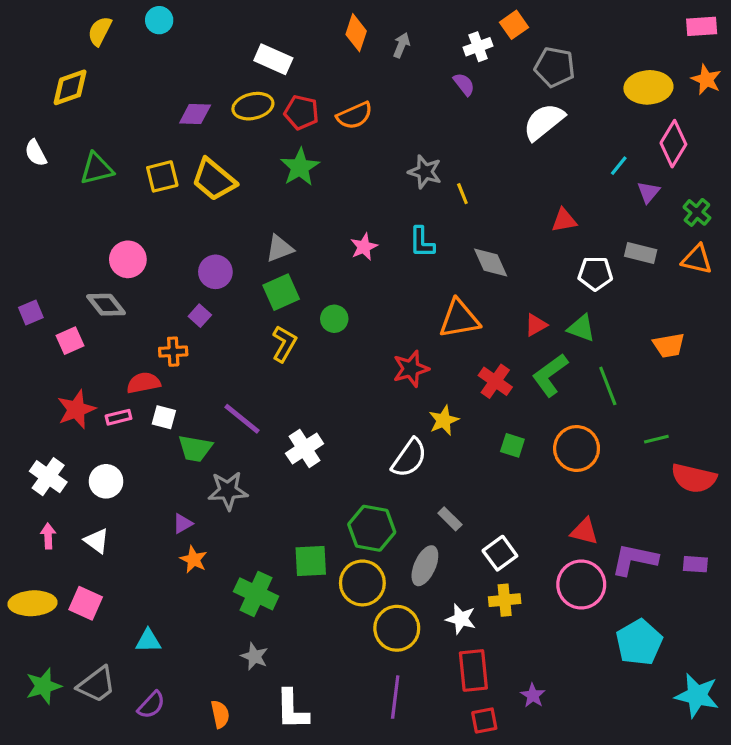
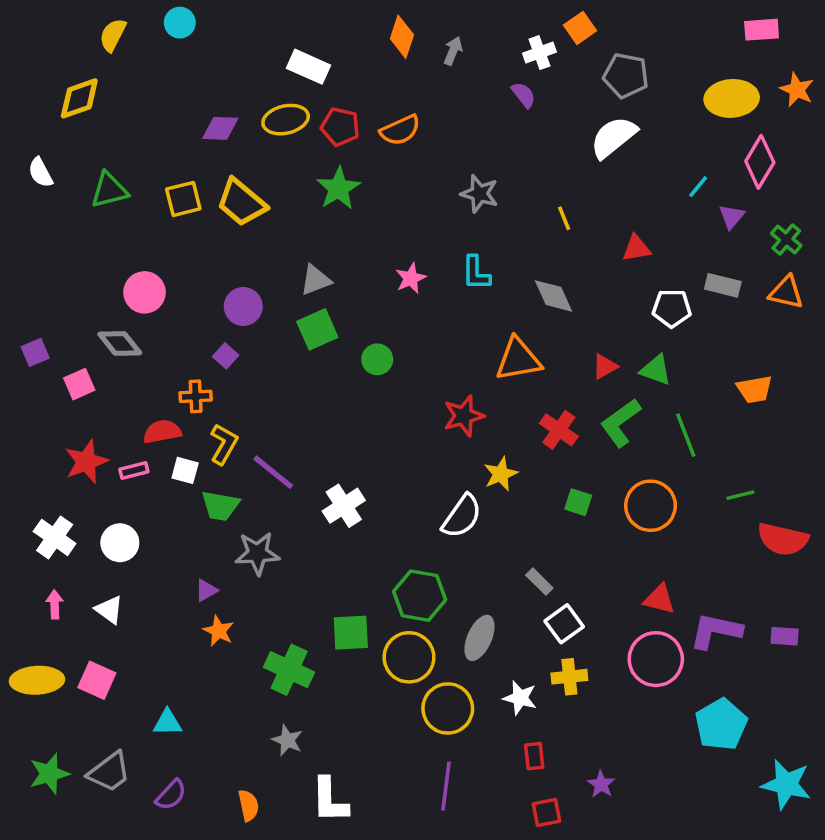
pink rectangle: (702, 26) -> (762, 30), moved
yellow line: (462, 194) -> (564, 218), moved
yellow L-shape: (284, 344) -> (224, 444), moved
gray rectangle: (450, 519) -> (539, 582), moved
red rectangle: (473, 670) -> (534, 756), size x0.6

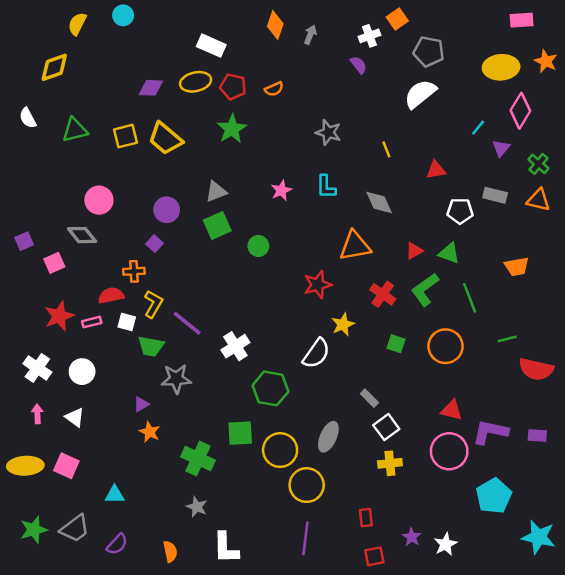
orange semicircle: (400, 130) -> (274, 89), size x0.7
green hexagon: (420, 596) -> (270, 388), moved
white star: (520, 698) -> (446, 544), moved, turned 30

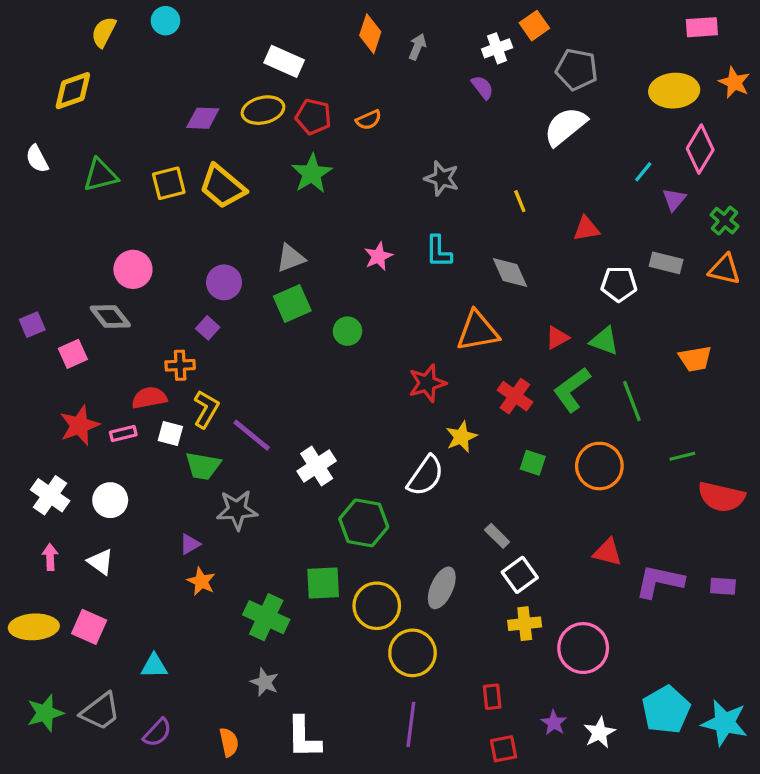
pink circle: (449, 451) -> (583, 648), moved
cyan pentagon: (494, 496) -> (666, 710), moved

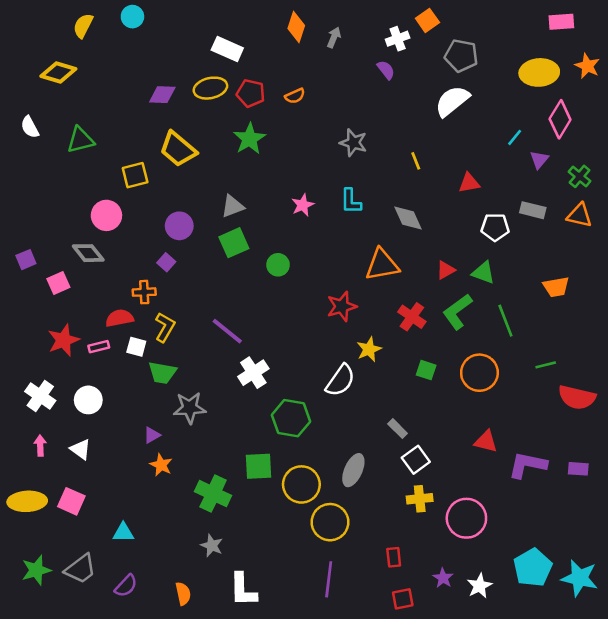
yellow diamond: (73, 91) -> (58, 72), turned 36
yellow square: (169, 183) -> (135, 175), moved
purple line: (252, 435) -> (227, 331), moved

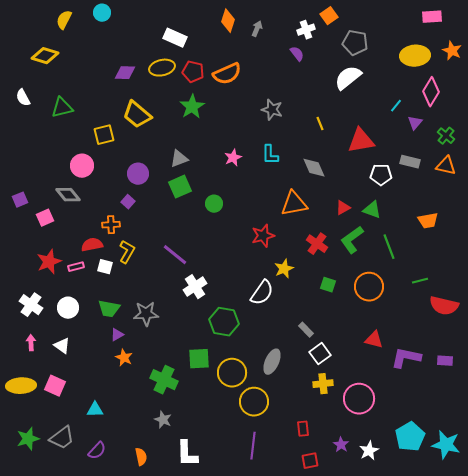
orange semicircle: (295, 96) -> (227, 74), size x1.8
red triangle: (469, 183) -> (361, 141), size x1.6
green trapezoid: (162, 373) -> (109, 309), moved

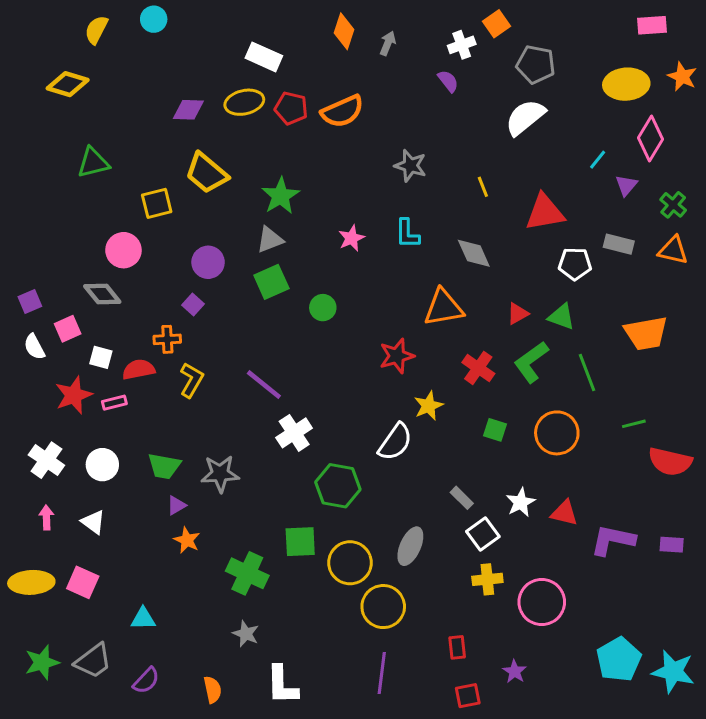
white semicircle: (23, 98) -> (34, 347), moved
green star: (192, 107) -> (281, 196), moved
orange trapezoid: (428, 221) -> (646, 333), size x1.4
white square: (105, 267) -> (101, 357), moved
white star: (369, 451) -> (521, 502), moved

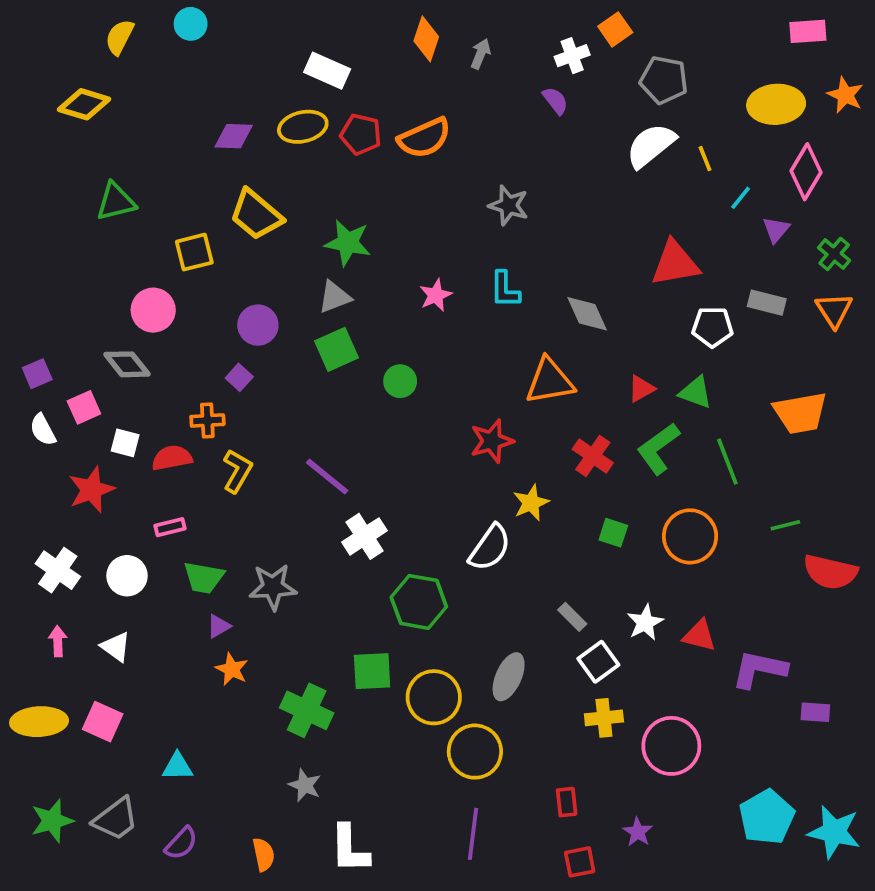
yellow line: (483, 187) -> (705, 159), moved
green star: (281, 196) -> (348, 243), turned -30
orange triangle: (673, 250) -> (834, 310), turned 44
pink rectangle: (114, 403) -> (170, 527), moved
purple rectangle: (672, 545) -> (815, 712), moved

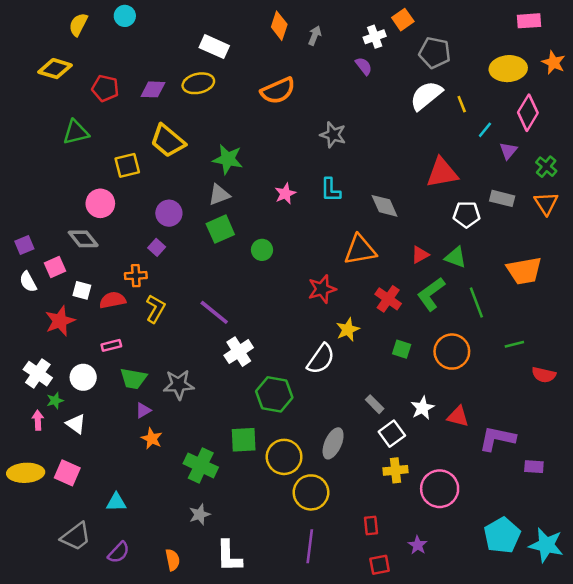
red pentagon: (361, 134) -> (105, 88), moved
red semicircle: (830, 572) -> (544, 375), size x0.7
gray star: (305, 785) -> (200, 514), turned 30
green star: (52, 821) -> (55, 401), moved, size x0.6

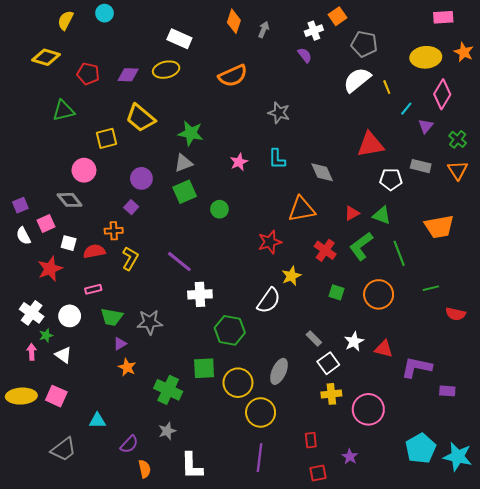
white cross: (239, 352) -> (200, 294), turned 30
purple semicircle: (119, 552) -> (129, 444), moved

